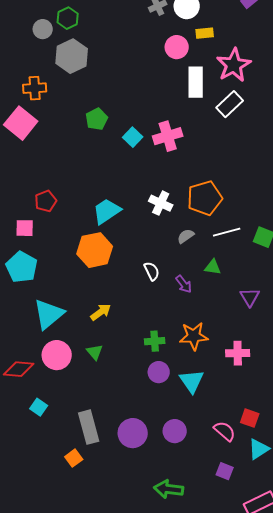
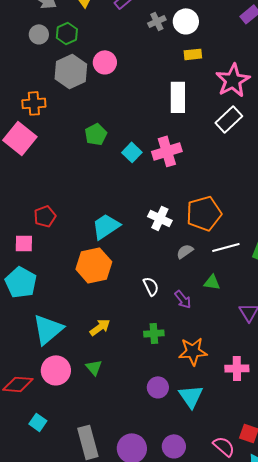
gray circle: (43, 29) -> (39, 34), moved
yellow rectangle: (205, 33) -> (193, 54), moved
pink circle: (177, 47) -> (105, 62), moved
white rectangle: (196, 82) -> (178, 97), moved
green cross: (155, 341) -> (154, 333), moved

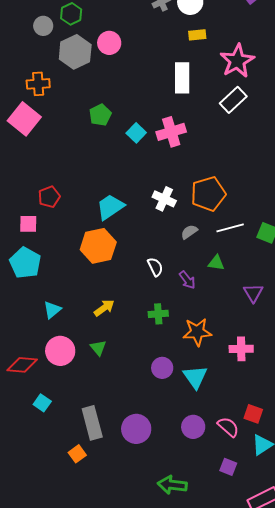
gray circle: (39, 34) -> (43, 26), moved
cyan triangle: (48, 329) -> (52, 310), size x0.6
purple circle: (174, 446) -> (193, 427), moved

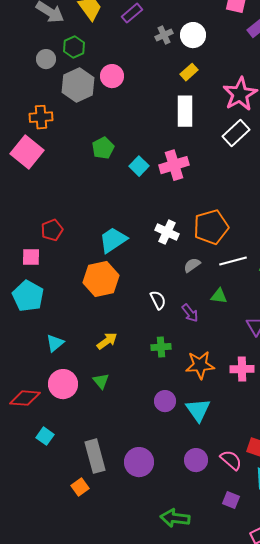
yellow rectangle: (197, 35) -> (189, 72), moved, turned -36
pink cross: (241, 349) -> (242, 369), moved

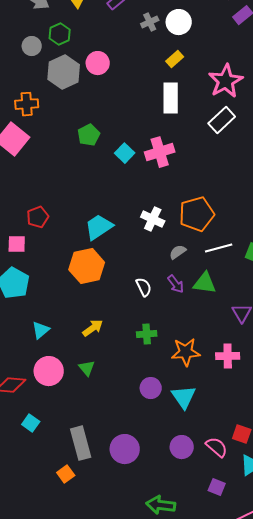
green triangle: (219, 296) -> (205, 283), size x1.4
purple arrow: (190, 313) -> (176, 284), moved

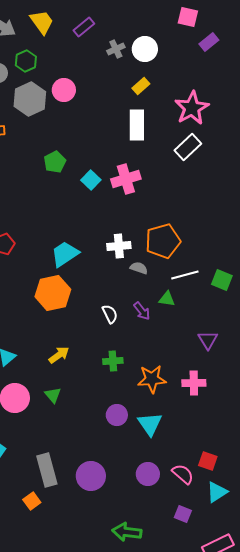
white cross: (153, 219) -> (119, 246), turned -30
gray semicircle: (178, 252) -> (139, 268), moved, turned 54
green triangle: (205, 283) -> (167, 299), moved, size x0.7

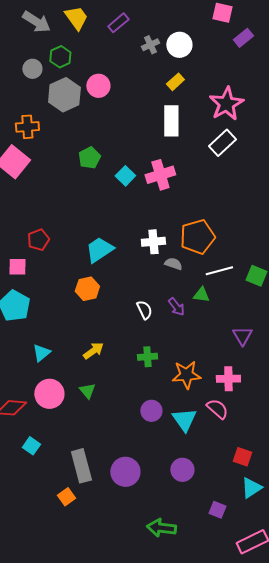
orange hexagon: (53, 293) -> (87, 289), size x0.7
pink semicircle: (183, 474) -> (217, 409), moved

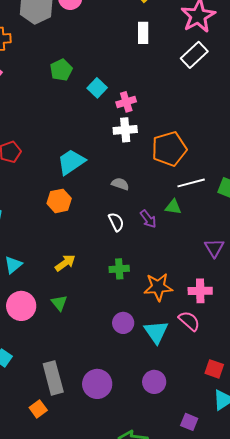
white rectangle: (171, 121) -> (143, 33), size x0.7
pink cross: (160, 175) -> (126, 102), moved, size x0.7
white cross: (153, 242) -> (125, 130), moved
gray semicircle: (173, 264) -> (120, 184), moved

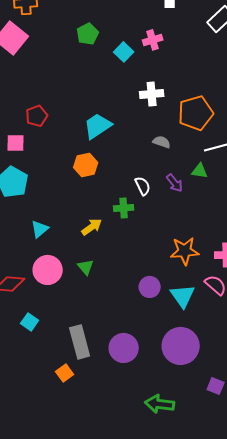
pink cross: (126, 102) -> (153, 40), moved
gray semicircle: (120, 184) -> (162, 142), moved
green cross: (119, 269) -> (124, 208), moved
purple circle: (154, 382) -> (181, 346), size x1.6

